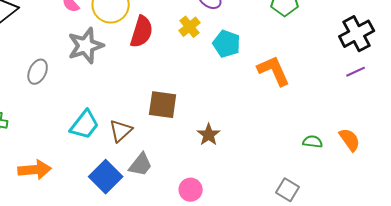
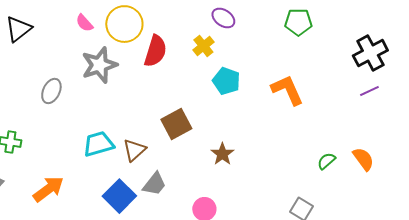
cyan pentagon: (227, 44) -> (226, 81), moved
brown square: (163, 105) -> (176, 124), turned -36
cyan trapezoid: (85, 125) -> (98, 144), turned -144
green semicircle: (313, 142) -> (326, 161), turned -48
orange arrow: (35, 170) -> (48, 189), turned -32

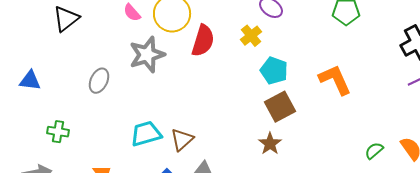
brown square: (176, 124) -> (280, 107), moved

